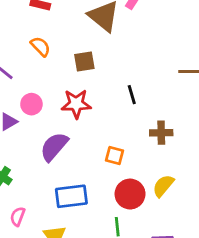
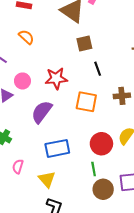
brown square: (84, 62) -> (84, 44), moved
orange square: (115, 155) -> (86, 102), moved, size x1.5

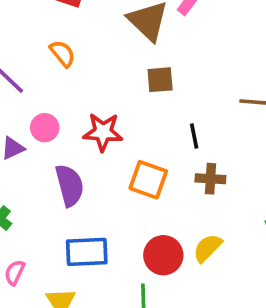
black line: (98, 69) -> (194, 136), moved
purple semicircle: (42, 112) -> (70, 185), turned 120

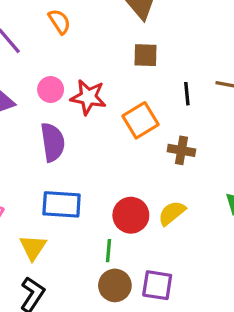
pink circle: (45, 128) -> (51, 90), moved
black line: (194, 136) -> (187, 94), moved
orange square: (148, 180) -> (140, 120), moved, turned 33

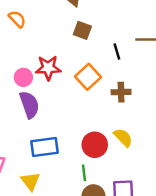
brown square: (145, 55) -> (82, 30), turned 30
pink circle: (51, 90) -> (23, 77), moved
yellow semicircle: (172, 213) -> (123, 137), turned 96

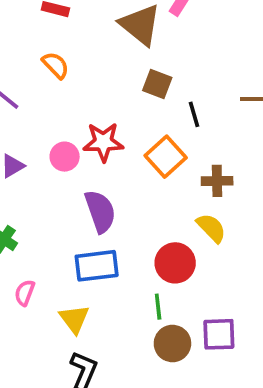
black line: (117, 52) -> (194, 114), moved
purple semicircle: (29, 105) -> (100, 211), moved
yellow semicircle: (123, 137) -> (211, 228), moved

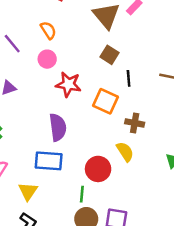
pink circle: (65, 157) -> (47, 59), moved
orange square: (166, 157) -> (106, 101), turned -35

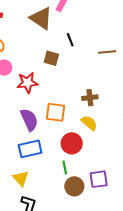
brown square: (110, 55) -> (51, 58), moved
black line: (129, 78) -> (70, 40), moved
orange square: (106, 101) -> (55, 112), moved

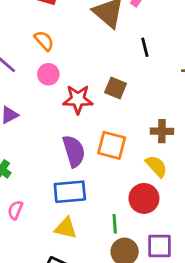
brown square: (51, 58) -> (116, 88), moved
red circle: (72, 143) -> (144, 198), moved
yellow triangle: (21, 178) -> (66, 228), moved, turned -42

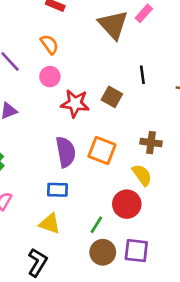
black line: (145, 47) -> (142, 75), moved
blue rectangle: (70, 192) -> (57, 190), size x0.7
green line: (115, 224) -> (96, 225), turned 30

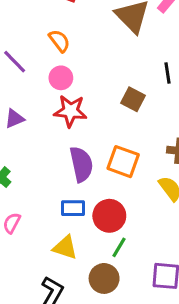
red star: (75, 103) -> (70, 111), moved
red circle: (127, 204) -> (109, 216), moved
brown circle: (103, 252) -> (104, 278), moved

